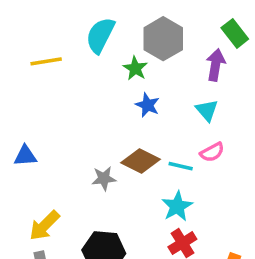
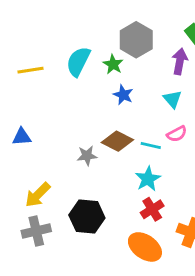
cyan semicircle: (100, 35) -> (78, 61), moved
yellow line: (46, 61) -> (30, 70), moved

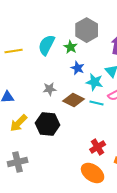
gray star: (87, 156) -> (50, 89), moved
cyan star: (148, 179) -> (95, 82), moved, turned -30
yellow arrow: (38, 195) -> (19, 123), moved
black hexagon: (87, 217) -> (48, 124), moved

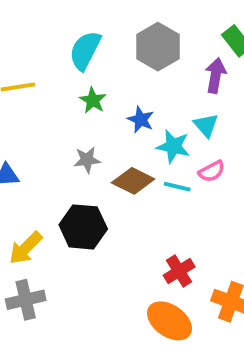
cyan semicircle: (47, 45) -> (85, 50), moved
green star: (71, 47) -> (93, 100), moved
yellow arrow: (19, 123) -> (26, 248), moved

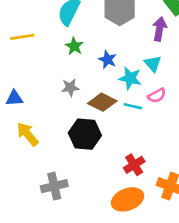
black hexagon: (83, 227) -> (85, 134), moved
yellow arrow: (26, 248) -> (28, 134), moved, turned 95
gray cross: (26, 300) -> (54, 186), moved
orange ellipse: (169, 321) -> (128, 199), turned -56

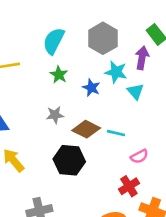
cyan star: (130, 78) -> (116, 72), moved
pink semicircle: (157, 96) -> (139, 156), moved
red cross: (134, 165) -> (129, 186), moved

